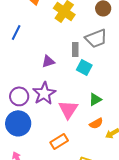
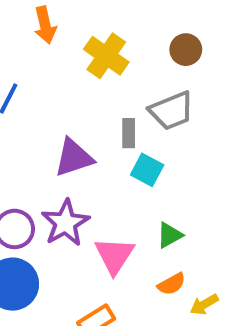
purple triangle: (48, 61) -> (74, 158), size x1.5

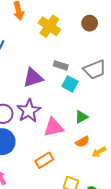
gray trapezoid: (172, 111) -> (95, 70), moved
gray rectangle: (129, 133) -> (61, 65), turned -72
pink triangle: (114, 255) -> (54, 127), turned 45

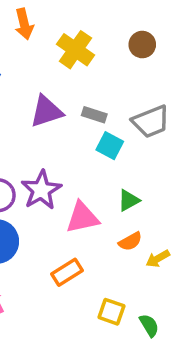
purple triangle: (33, 78) -> (46, 111), moved

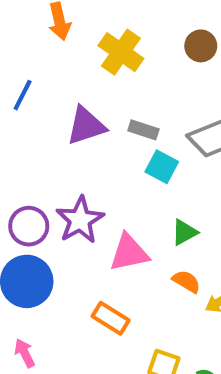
orange semicircle: (130, 241) -> (186, 281), turned -120
orange rectangle: (67, 272) -> (111, 318), turned 64

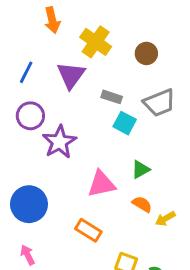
brown circle: (201, 46) -> (146, 53), moved
purple triangle: (86, 126) -> (71, 75), moved, turned -36
purple star: (80, 220) -> (59, 142), moved
purple circle: (29, 226) -> (30, 116), moved

